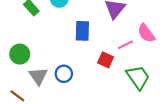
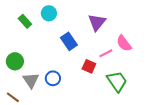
blue rectangle: (82, 31) -> (69, 41), turned -36

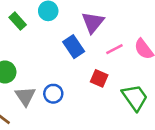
purple triangle: (97, 22) -> (93, 22), moved
pink line: (106, 53) -> (114, 49), moved

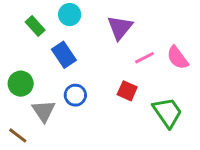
blue rectangle: (74, 47) -> (64, 55), moved
blue circle: (53, 94) -> (75, 95), moved

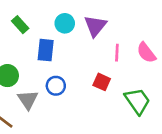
cyan circle: (70, 15) -> (65, 23), moved
blue rectangle: (64, 55) -> (46, 50), turned 40
pink line: (144, 58) -> (117, 53), turned -60

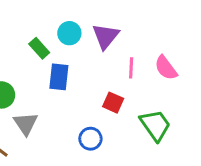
green rectangle: (20, 25) -> (39, 48), moved
blue rectangle: (46, 50) -> (59, 77), moved
blue circle: (56, 86) -> (90, 139), moved

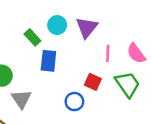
green trapezoid: (155, 125) -> (127, 84), moved
blue circle: (90, 139) -> (74, 102), moved

